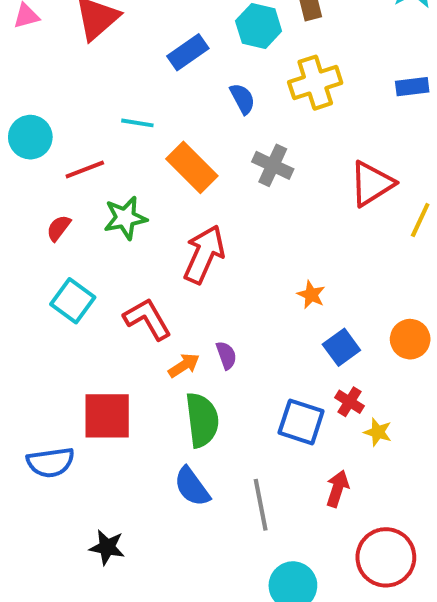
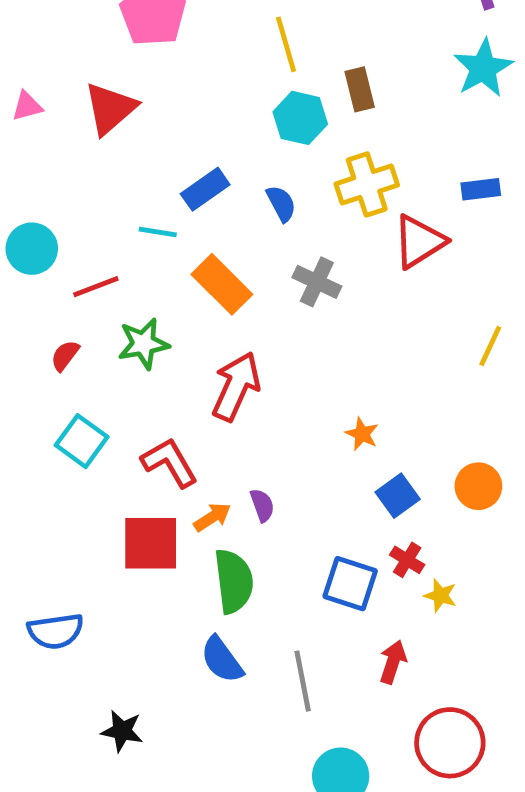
blue rectangle: (188, 52) -> (205, 189), moved
red triangle: (372, 184) -> (419, 242), moved
red square: (107, 416) -> (151, 543), moved

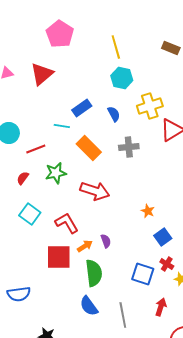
brown rectangle: (360, 89) -> (171, 48), moved, turned -54
gray cross: (317, 282) -> (129, 147), turned -30
red arrow: (236, 386) -> (95, 191), turned 84

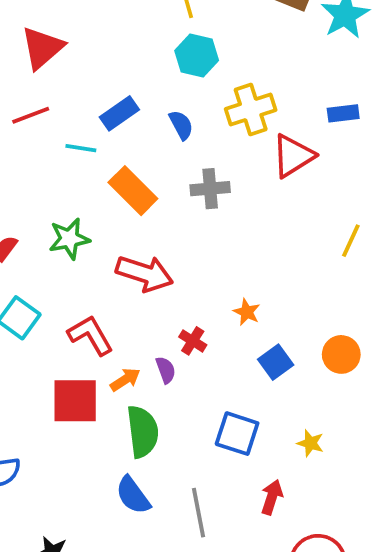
red line: (36, 149) -> (31, 115), moved
red cross: (167, 264) -> (193, 341), moved

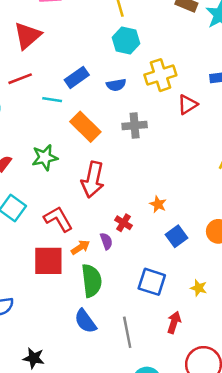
blue semicircle: (181, 125) -> (116, 85), turned 108
red triangle: (293, 156) -> (188, 105), size x0.7
red arrow: (144, 273) -> (93, 180), turned 84

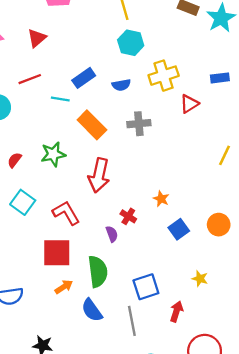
red triangle: (28, 36) -> (37, 38), size x0.7
orange arrow: (80, 247) -> (64, 287), moved
blue square: (152, 282) -> (146, 287), moved, turned -36

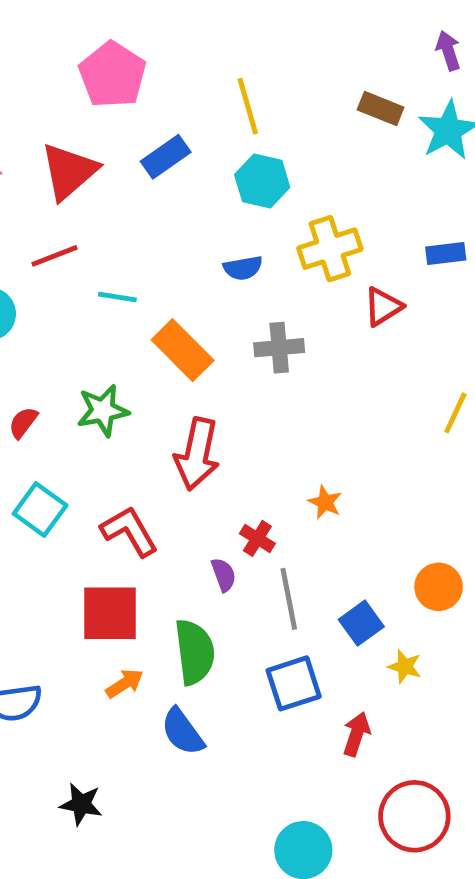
red triangle: (37, 38) -> (69, 171), size x1.5
blue rectangle: (84, 78) -> (166, 157), moved
orange circle: (219, 225) -> (439, 587), moved
blue square: (179, 229) -> (361, 623), moved
gray line: (132, 321) -> (289, 599), moved

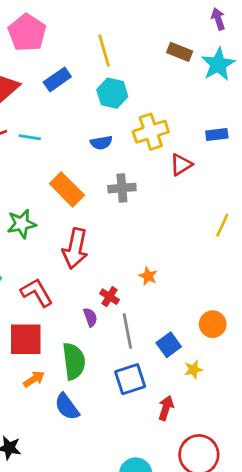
cyan line: (117, 297) -> (30, 137), moved
yellow star: (405, 667) -> (193, 369), turned -30

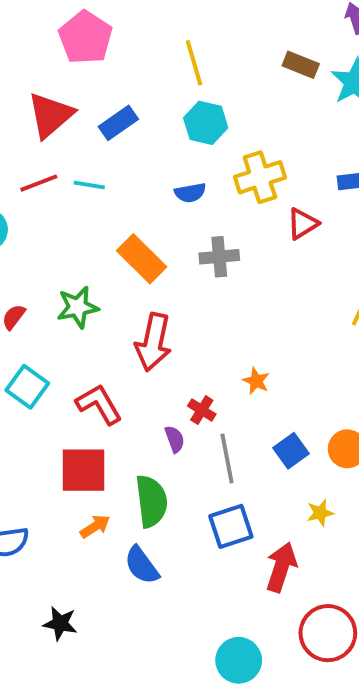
blue rectangle: (57, 79) -> (118, 123), moved
blue square: (169, 345) -> (291, 451), moved
red arrow: (166, 408) -> (281, 567), size x1.4

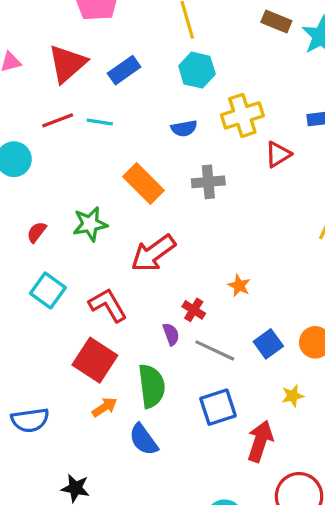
red arrow: (153, 342) -> (153, 253), turned 42
gray line: (227, 459) -> (215, 350), turned -54
red square: (83, 470) -> (95, 360), turned 33

